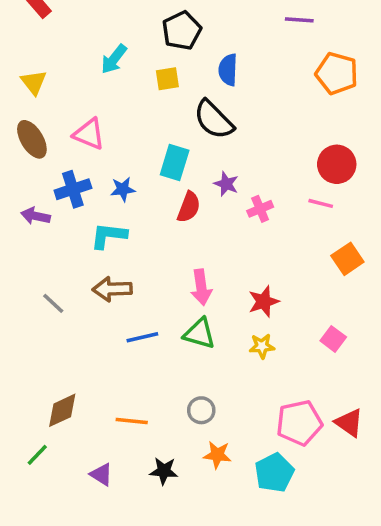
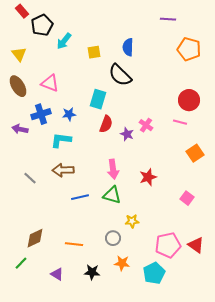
black pentagon: (182, 31) -> (42, 25), moved
purple star: (226, 184) -> (127, 134), moved
pink cross: (260, 209) -> (146, 125), turned -32
yellow star: (262, 346) -> (132, 221), moved

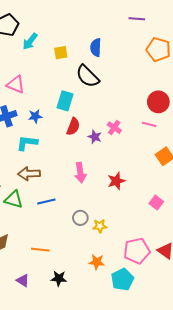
green triangle: (112, 195) -> (14, 199), moved
gray circle: (113, 238) -> (80, 218), moved
orange star: (122, 263) -> (97, 262), moved

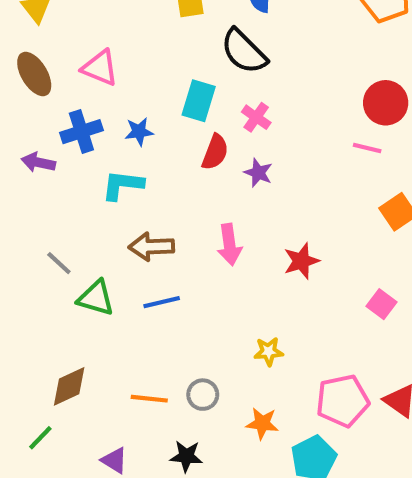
pink cross: (114, 128) -> (256, 117), moved
brown arrow: (29, 174) -> (151, 247), moved
gray circle: (80, 218) -> (203, 395), moved

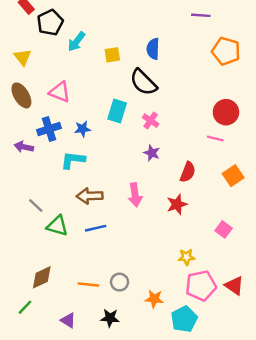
red semicircle: (215, 152) -> (188, 172), moved
yellow star: (268, 351) -> (186, 257), moved

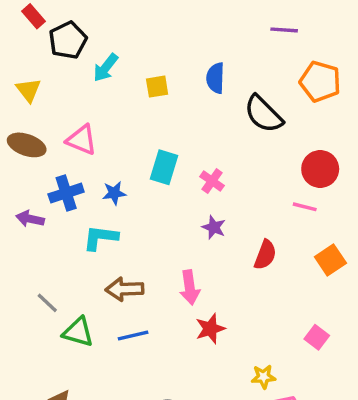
black semicircle: (143, 82) -> (264, 114), moved
brown ellipse: (21, 95) -> (27, 145), turned -40
red star: (177, 204) -> (210, 329), moved

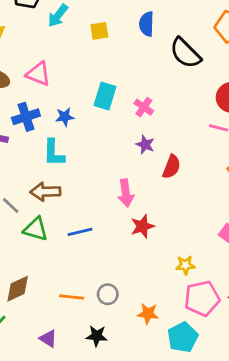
cyan L-shape: (100, 238) -> (54, 153), turned -96
red semicircle: (265, 255) -> (172, 167), moved
brown arrow: (124, 289) -> (45, 192), moved

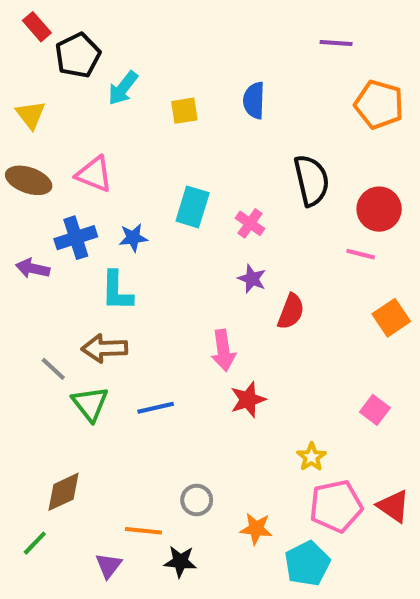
black semicircle: (185, 53) -> (311, 180), moved, turned -148
green triangle: (36, 229) -> (90, 404), turned 36
yellow star: (185, 265) -> (311, 457), turned -30
orange line: (72, 297) -> (143, 531), moved
purple triangle: (48, 339) -> (109, 566), turned 36

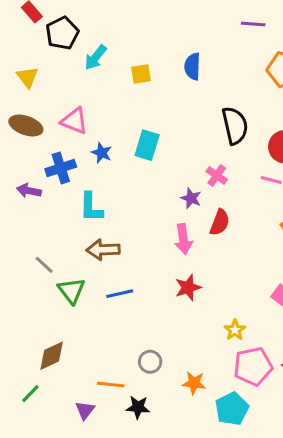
pink cross: (250, 223) -> (217, 175), moved
blue star: (133, 238) -> (102, 153), moved, turned 30
brown arrow: (104, 348) -> (103, 250), moved
pink arrow: (223, 350) -> (183, 239), moved

